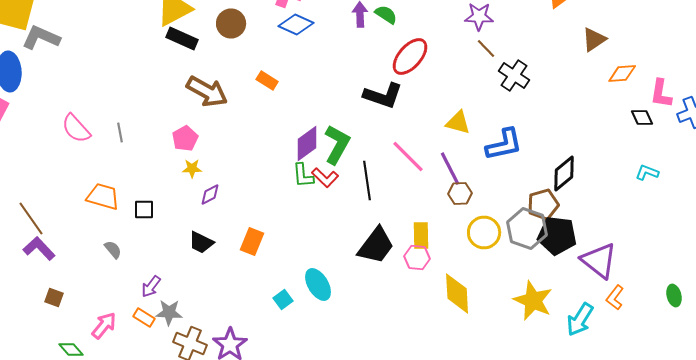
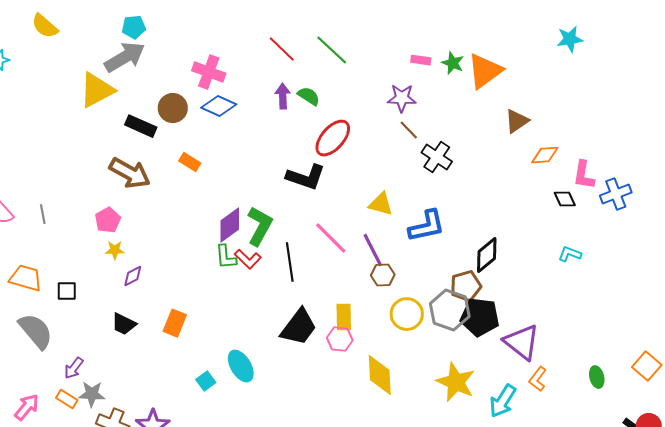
brown circle: (231, 24) -> (173, 108), moved
black rectangle: (182, 38) -> (141, 126), moved
gray semicircle: (113, 250) -> (36, 331), size x2.0

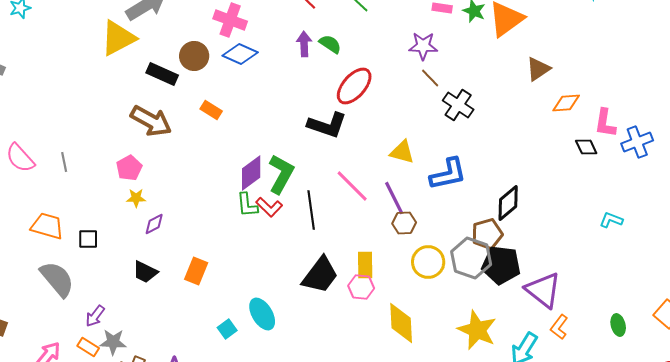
cyan L-shape: (570, 254) -> (611, 220), moved

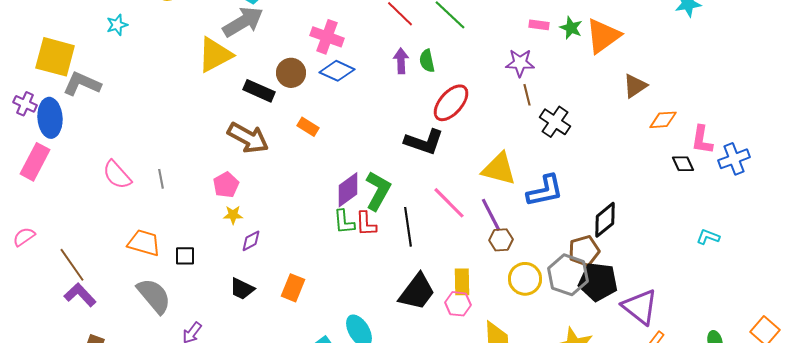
green semicircle: (330, 44) -> (427, 61), turned -135
brown line: (430, 78) -> (527, 95), turned 30
yellow triangle: (402, 152) -> (499, 169), size x1.4
red L-shape: (269, 207) -> (366, 224), turned 44

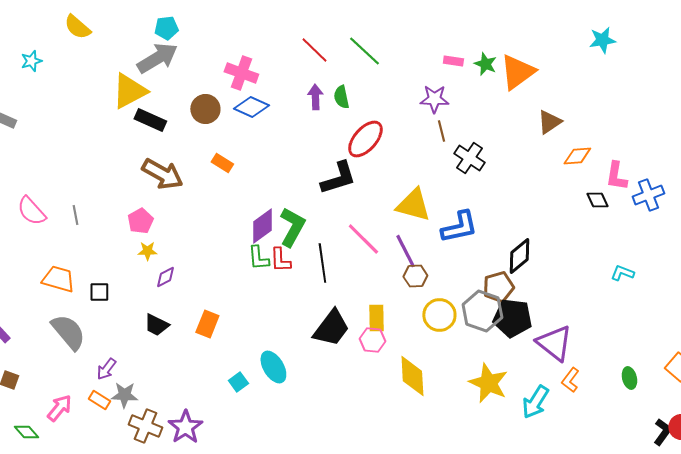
black rectangle: (259, 91) -> (150, 120), moved
black L-shape: (424, 142) -> (338, 178), turned -36

